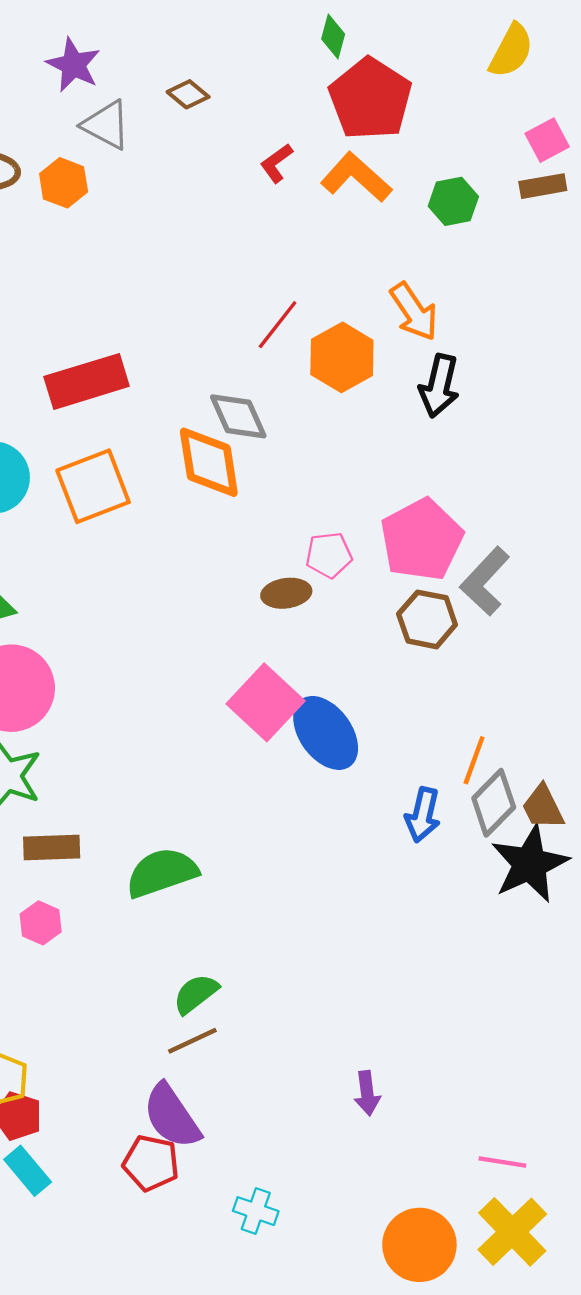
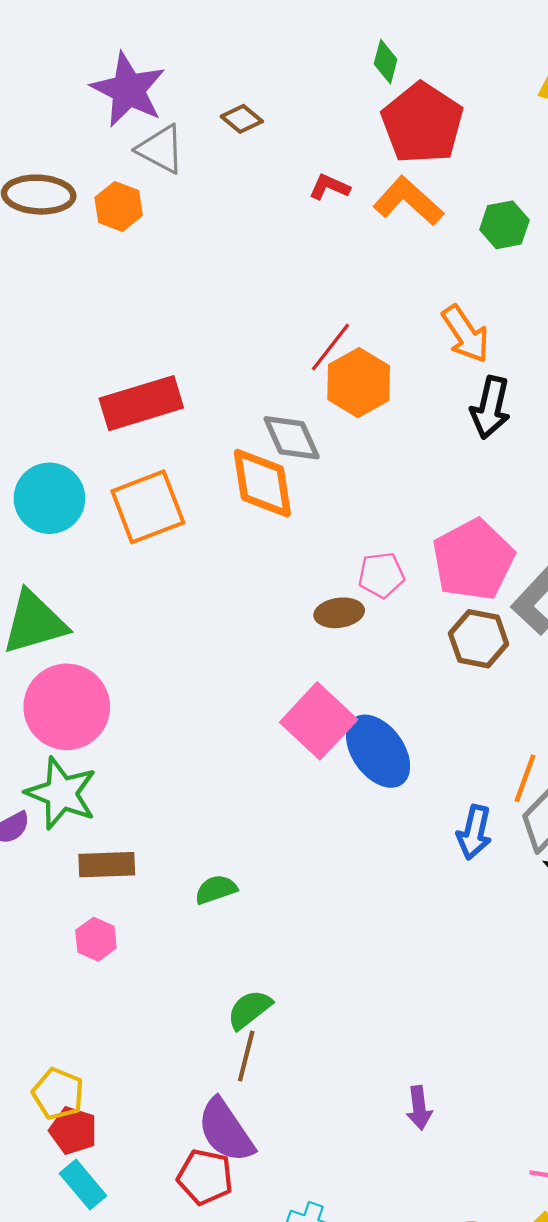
purple star: (73, 65) -> (128, 90), size x1.4
red L-shape: (276, 163) -> (329, 187), turned 60
orange hexagon: (342, 357) -> (359, 383), moved
green semicircle: (162, 873) -> (216, 890), size x0.6
brown line: (192, 1041) -> (246, 1056), turned -51

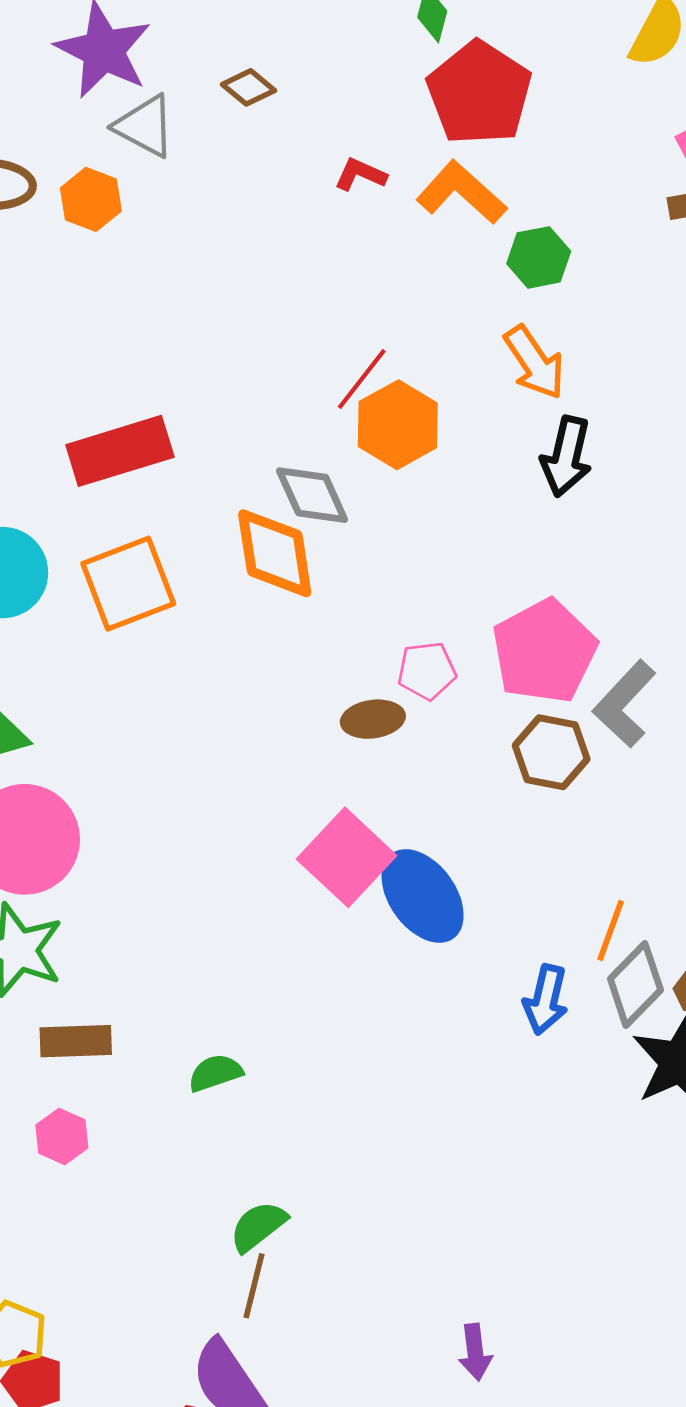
green hexagon: (504, 225) -> (539, 257), moved

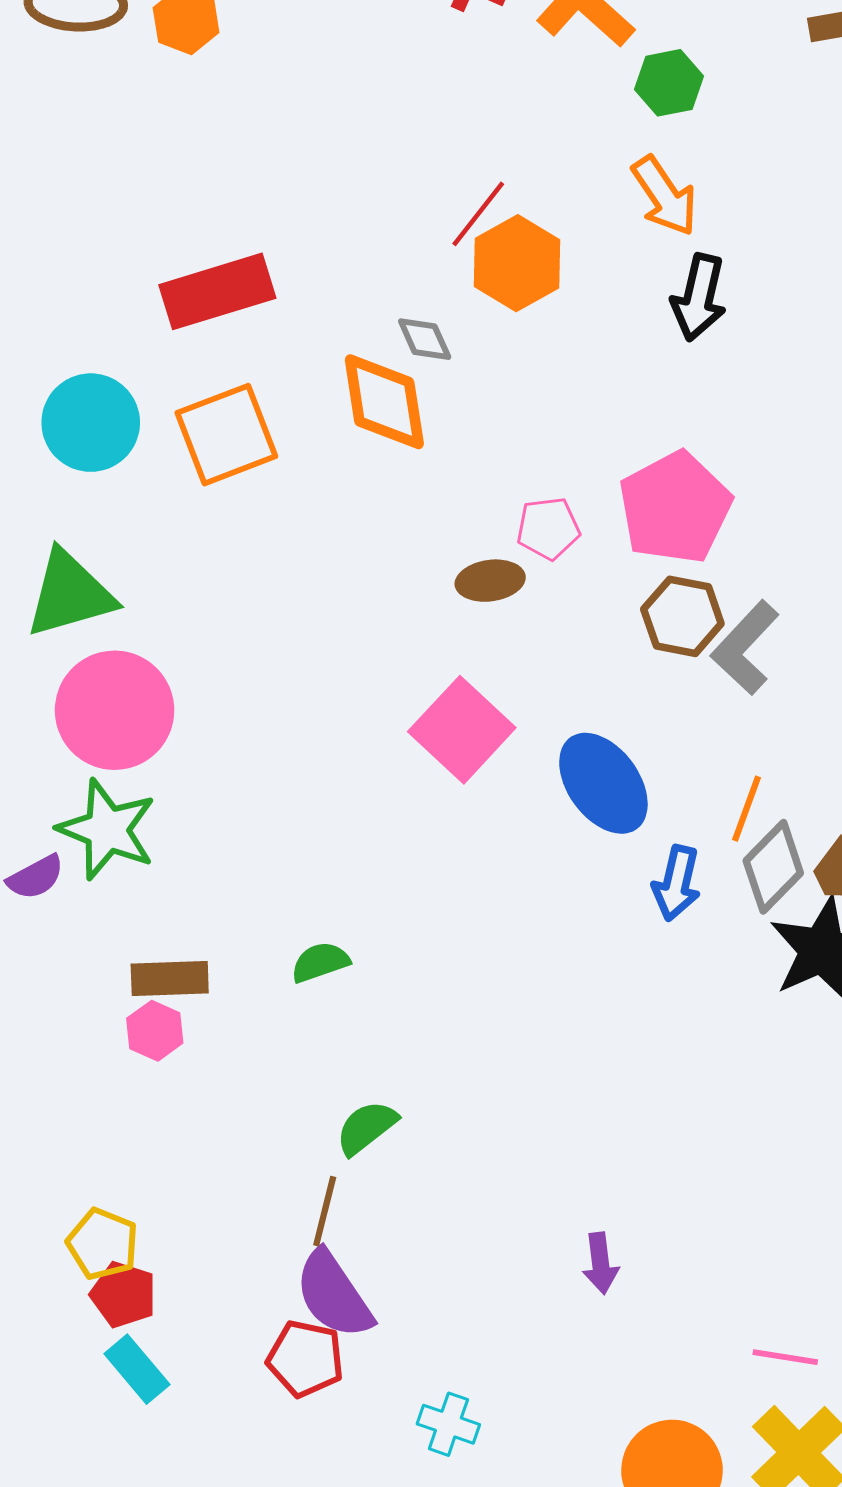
gray diamond: (312, 495) -> (425, 339), size x0.7
gray L-shape: (624, 704) -> (745, 648), moved
blue ellipse: (423, 896) -> (603, 783), moved
brown rectangle: (76, 1041) -> (170, 979), moved
brown line: (254, 1286) -> (325, 1211), moved

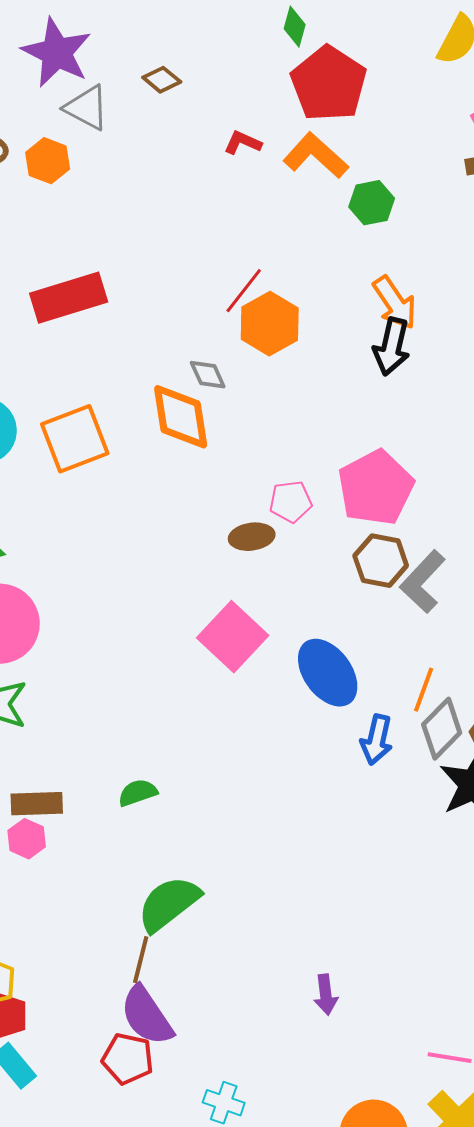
orange arrow: (665, 196) -> (395, 303), moved
red rectangle: (217, 291) -> (69, 298), moved
green semicircle: (366, 1128) -> (169, 904), size x1.5

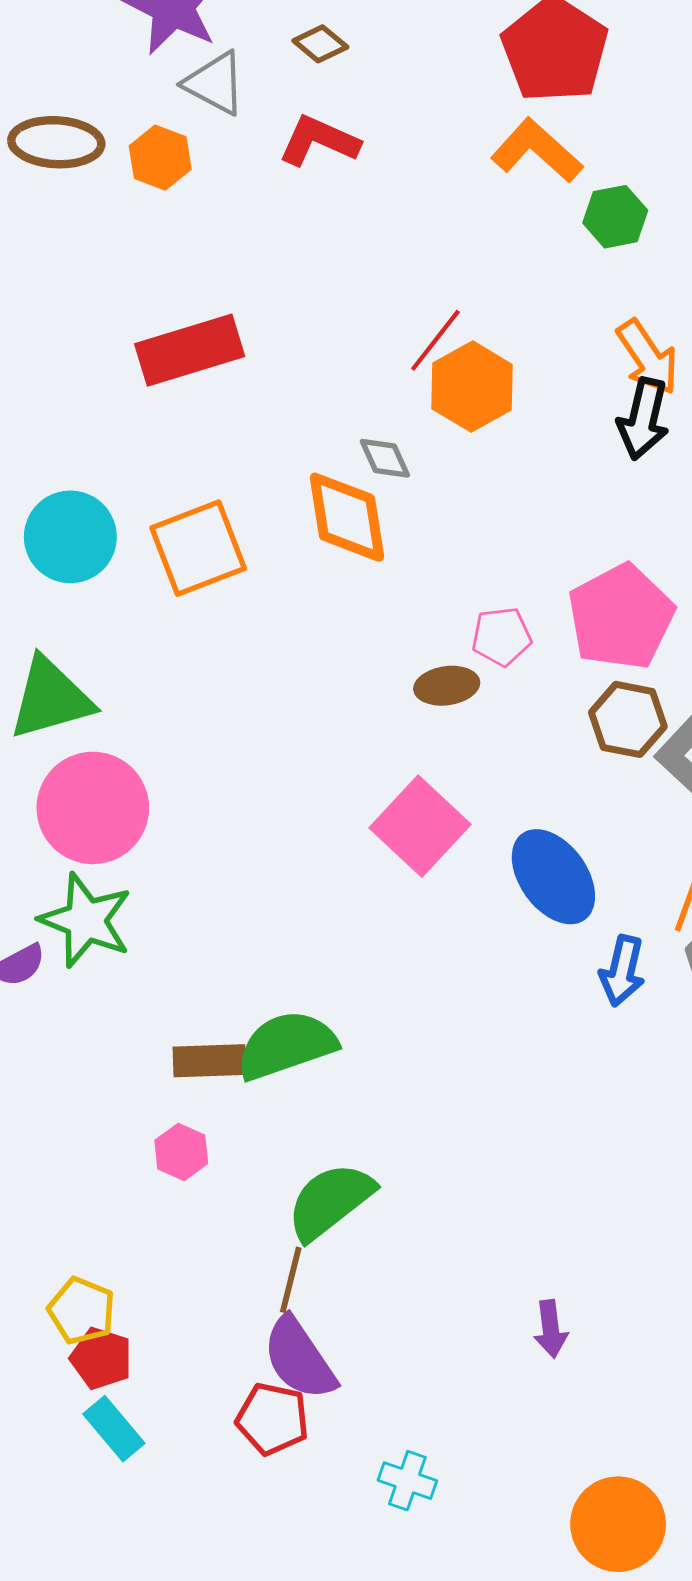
red L-shape: (243, 143) -> (319, 141), moved, size x1.5
green semicircle: (138, 793) -> (287, 1045), size x1.8
brown rectangle: (37, 804) -> (209, 1061), moved
pink hexagon: (27, 839) -> (181, 1152), moved

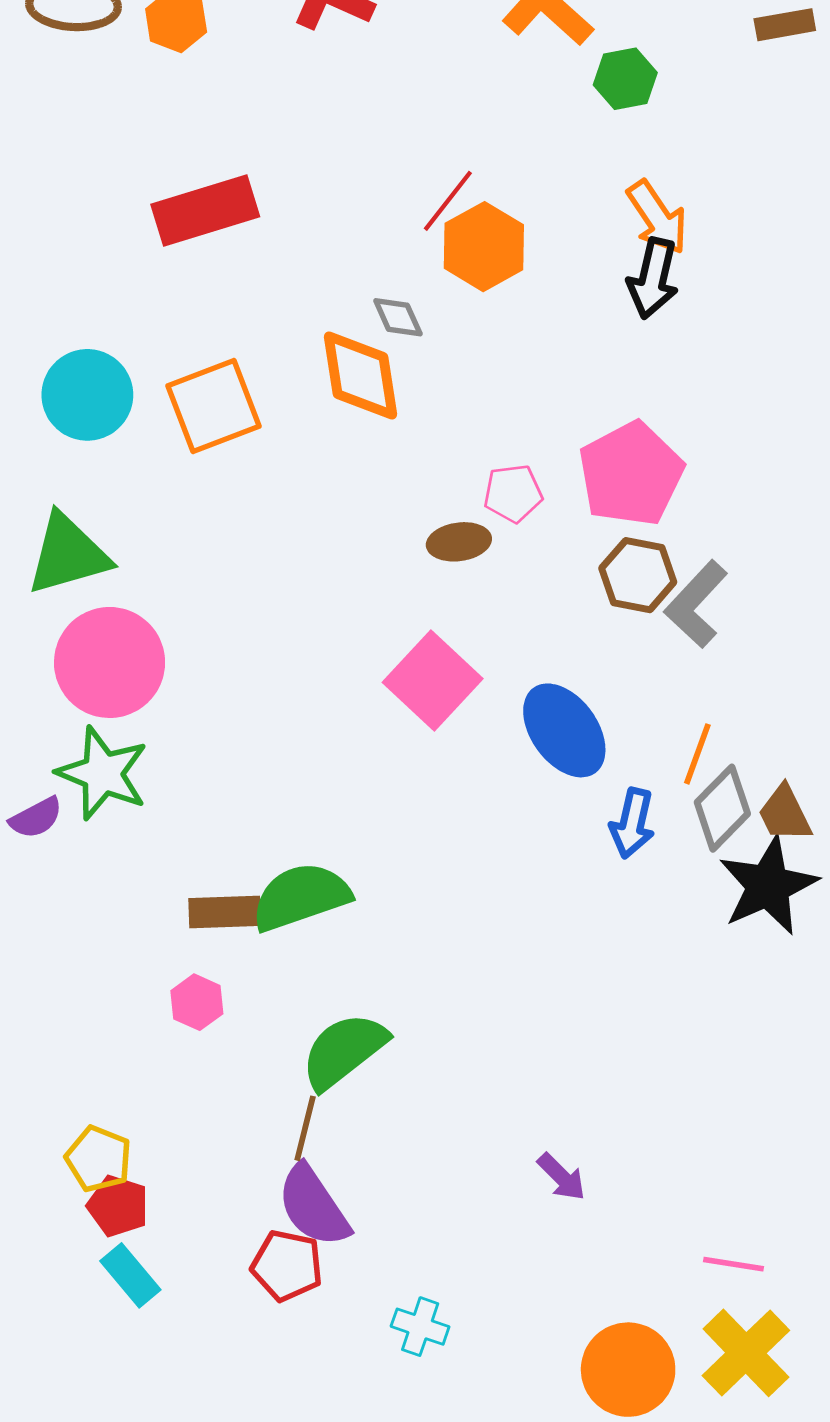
purple arrow: (551, 1329) -> (562, 1177), turned -38

